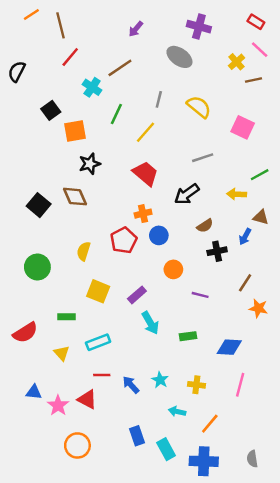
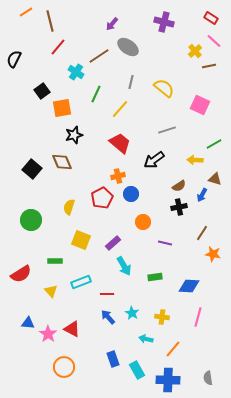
gray ellipse: (179, 57) -> (128, 47), moved
brown semicircle: (205, 226) -> (179, 186), moved
red line: (102, 375) -> (107, 294), moved

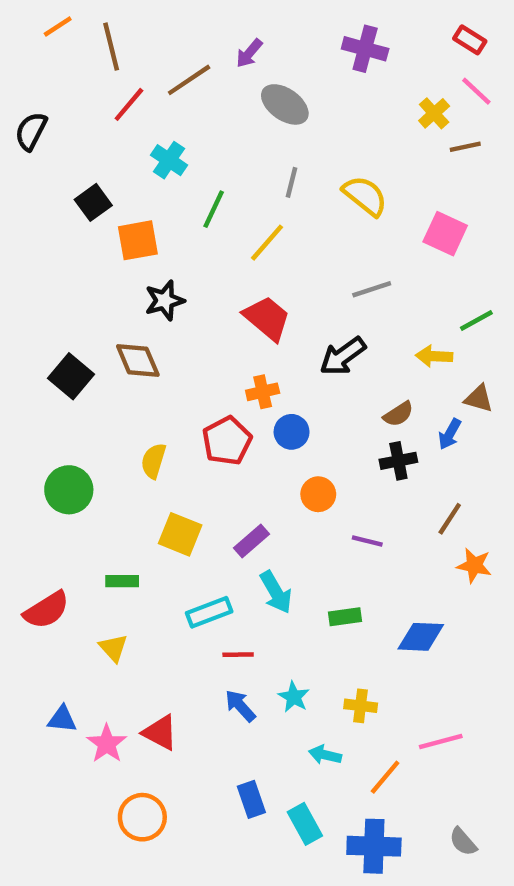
brown line: (99, 56) -> (189, 80), moved
cyan rectangle: (81, 282) -> (209, 612), moved
pink line: (198, 317) -> (441, 741), moved, turned 60
gray semicircle: (208, 378) -> (463, 842), turned -32

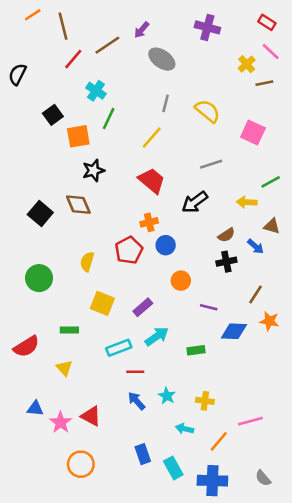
green line: (214, 209) -> (109, 119), moved
blue arrow: (450, 434) -> (256, 246), turned -78
cyan arrow: (276, 592) -> (157, 336), turned -95
blue diamond: (421, 637) -> (234, 331), moved

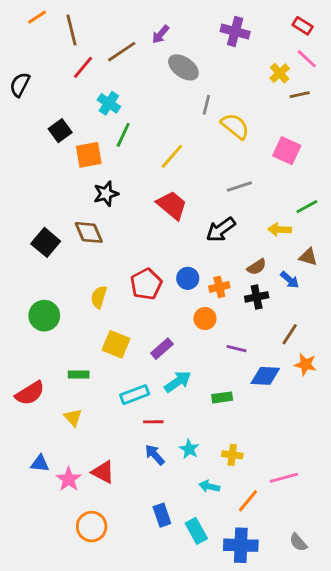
gray line: (166, 103) -> (206, 105), moved
orange cross: (149, 222) -> (219, 287), moved

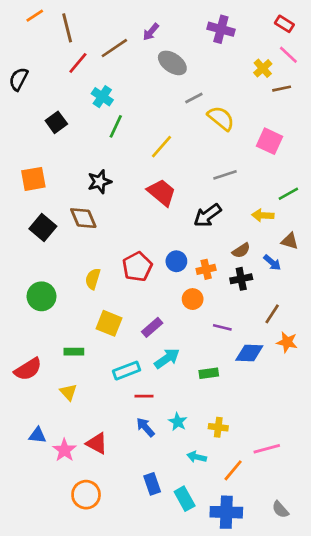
gray line: (206, 105) -> (194, 98), turned 48
orange square: (89, 155) -> (33, 179), moved

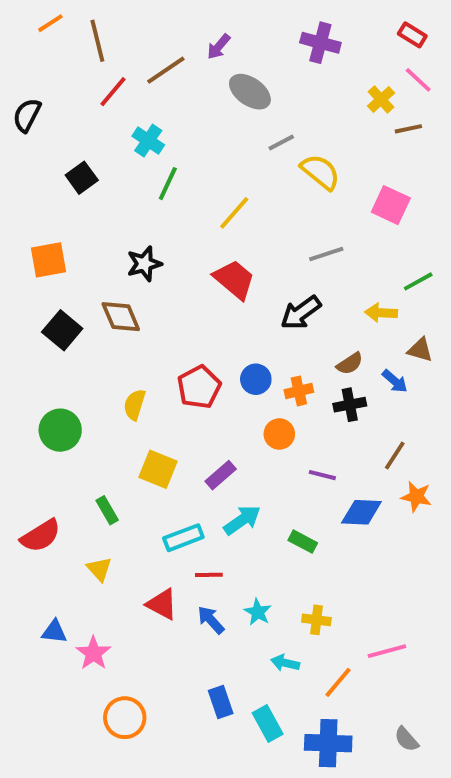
green rectangle: (74, 352) -> (107, 510), turned 60
green rectangle: (209, 373) -> (303, 542), turned 36
red triangle: (97, 443) -> (162, 604), moved

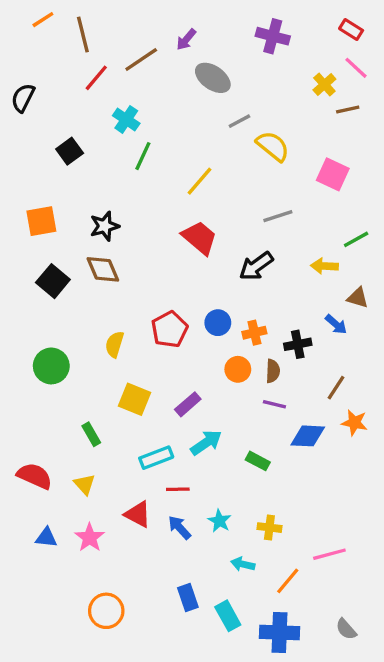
black star: (144, 264) -> (105, 226), moved
brown semicircle: (350, 364) -> (273, 371), moved, turned -55
red semicircle: (41, 536) -> (35, 476), moved, turned -124
pink star: (93, 653) -> (90, 538), moved

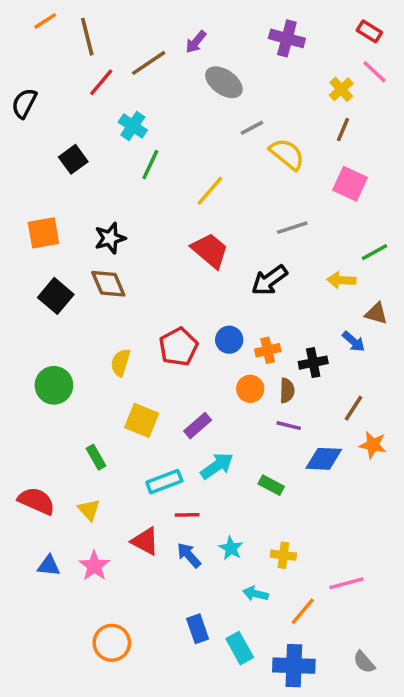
brown line: (348, 109) -> (343, 130), moved, turned -55

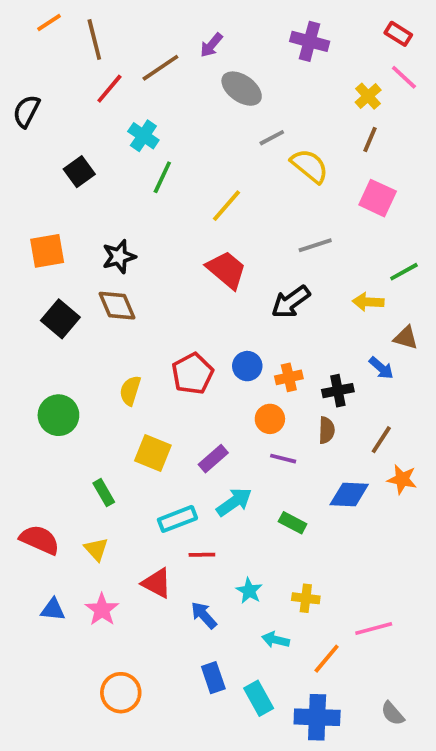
brown semicircle: (287, 391) -> (327, 430), moved
purple line: (289, 426) -> (283, 459), moved
blue arrow: (189, 555) -> (204, 615), moved

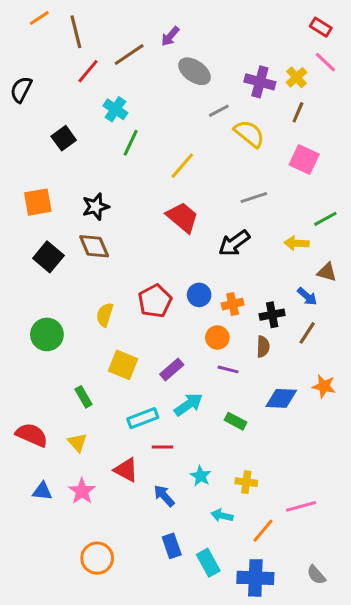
purple cross: (310, 41) -> (260, 82), moved
brown line: (381, 440) -> (307, 333), moved

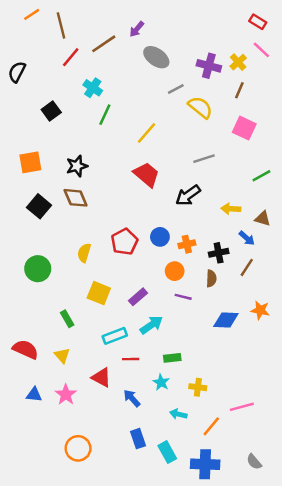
yellow arrow: (296, 243) -> (231, 209), moved
green rectangle: (236, 421) -> (172, 358), moved, turned -35

